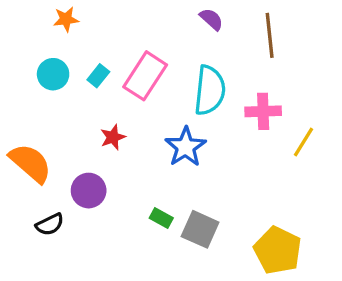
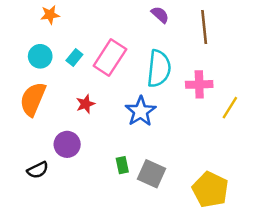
orange semicircle: (30, 163) -> (33, 99), moved, turned -108
green rectangle: (161, 218) -> (122, 165), turned 49

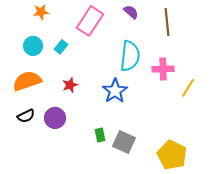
pink rectangle: (110, 58) -> (90, 21), moved
orange semicircle: (33, 99) -> (27, 81), turned 48
black semicircle: (38, 170) -> (26, 116), moved

